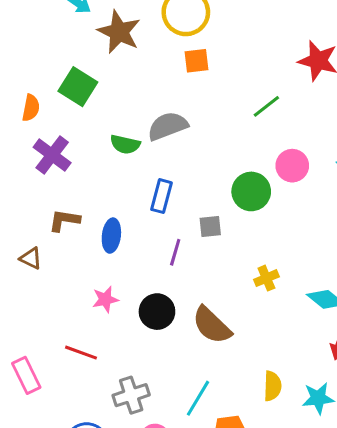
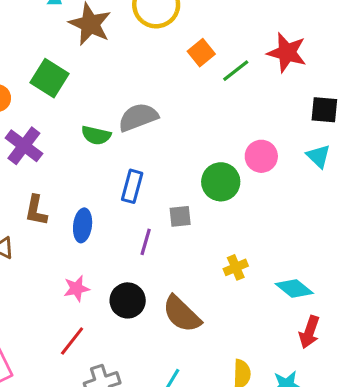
orange square: (196, 61) -> (201, 53), moved, turned -32
green line: (266, 106) -> (236, 71), moved
brown L-shape: (64, 220) -> (36, 210), turned -88
red line: (81, 353) -> (72, 341), moved, turned -72

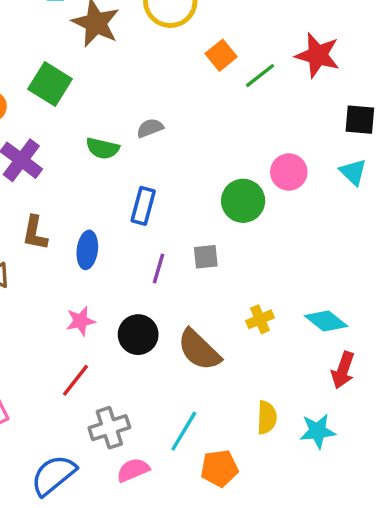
gray semicircle: (138, 117) -> (150, 128), size x0.6
gray square: (180, 216) -> (206, 257), moved
yellow cross: (236, 267) -> (260, 319), moved

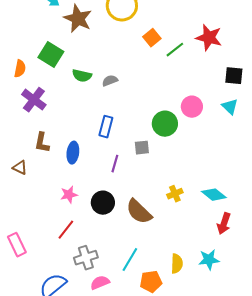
green semicircle: (103, 148) -> (82, 76), moved
gray square: (206, 257) -> (142, 148), moved
yellow semicircle: (267, 418) -> (177, 264), moved

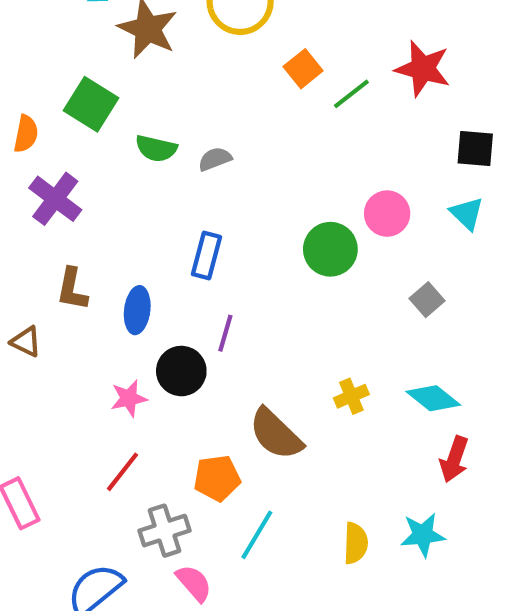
gray square: (142, 148) -> (427, 300), moved, turned -35
black circle: (103, 203) -> (181, 371), moved
orange pentagon: (151, 282) -> (217, 478), moved
pink semicircle: (100, 283) -> (194, 583), turned 72

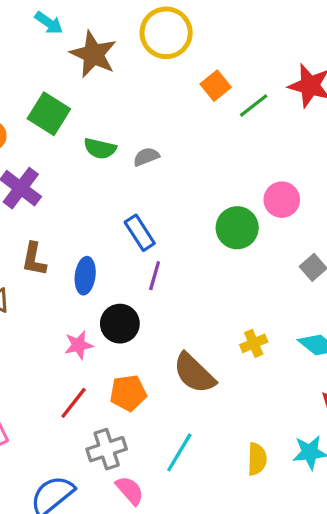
blue rectangle: (206, 256) -> (140, 233), turned -48
purple line: (225, 333) -> (155, 276), moved
orange pentagon: (217, 478) -> (128, 393), moved

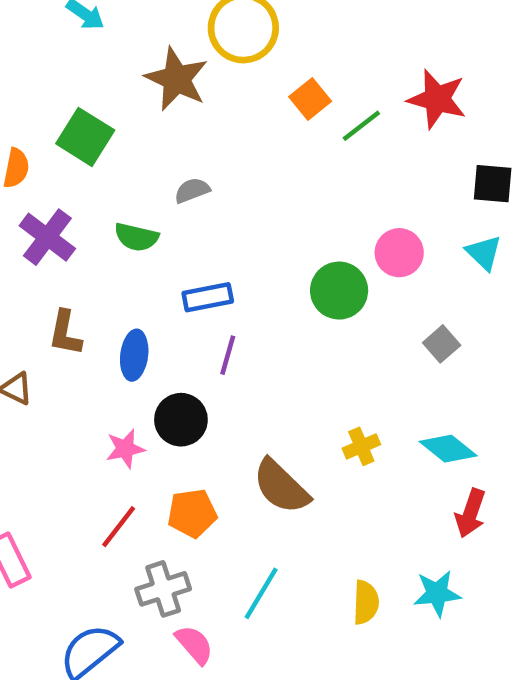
brown star: (93, 54) -> (177, 79), moved
green semicircle: (100, 148) -> (136, 237), moved
gray semicircle: (146, 157) -> (192, 190), moved
blue rectangle: (140, 233) -> (208, 297), turned -68

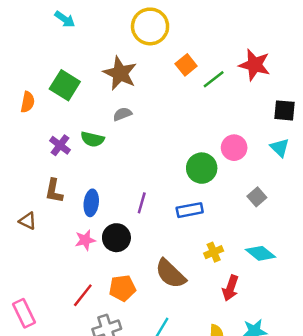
brown star: (177, 79) -> (120, 73), moved
purple cross: (47, 237) -> (60, 145), moved, size x0.7
blue rectangle: (208, 297) -> (190, 210), moved
pink star: (125, 449) -> (85, 240), moved
red arrow: (470, 513) -> (230, 288), moved

